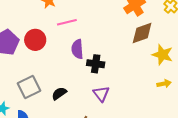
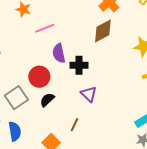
brown diamond: (142, 33) -> (103, 31), moved
red circle: (35, 40) -> (39, 77), moved

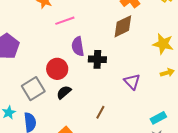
purple triangle: (89, 94) -> (132, 82), moved
brown line: (74, 125) -> (100, 112), moved

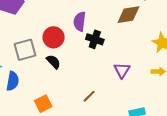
black semicircle: (64, 92) -> (53, 62), turned 70
brown line: (100, 112) -> (89, 96), moved

